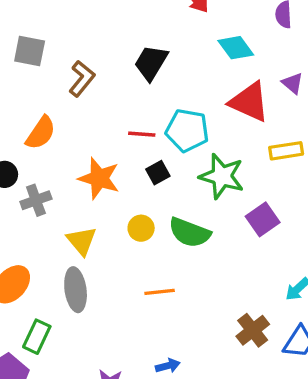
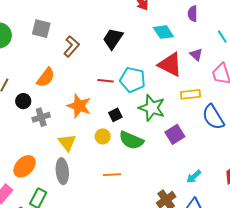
black square: (158, 173) -> (115, 115), moved

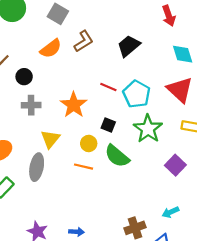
orange semicircle: (46, 77) -> (51, 49), moved
black circle: (23, 101) -> (24, 77), moved
black square: (115, 115) -> (108, 125), turned 32
purple square: (175, 134) -> (175, 165), moved, turned -30
orange line: (112, 175) -> (84, 167), moved

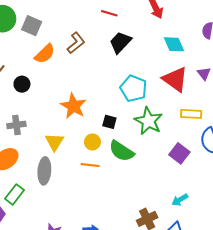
gray square: (58, 14) -> (32, 26), moved
red line: (108, 87) -> (109, 13), moved
gray cross: (31, 105) -> (16, 125), moved

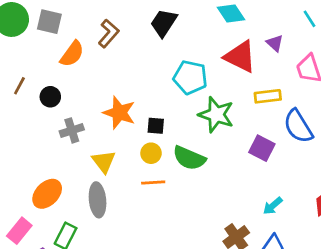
black square: (109, 122) -> (156, 126), moved
gray cross: (16, 125) -> (72, 130), moved

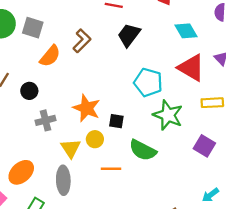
yellow circle: (151, 153) -> (95, 139), moved

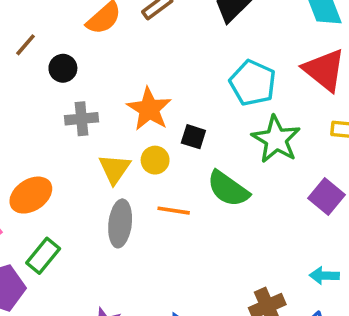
gray ellipse: (63, 180) -> (120, 223), moved
cyan arrow: (210, 195) -> (324, 276), turned 30

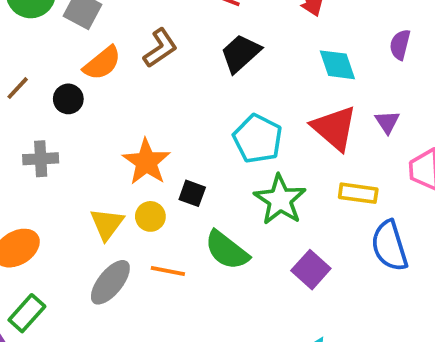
black circle: (63, 68) -> (68, 99), moved
gray cross: (81, 119) -> (41, 159), moved
purple square: (327, 196) -> (311, 270), moved
gray ellipse: (120, 223) -> (110, 282), turned 30

